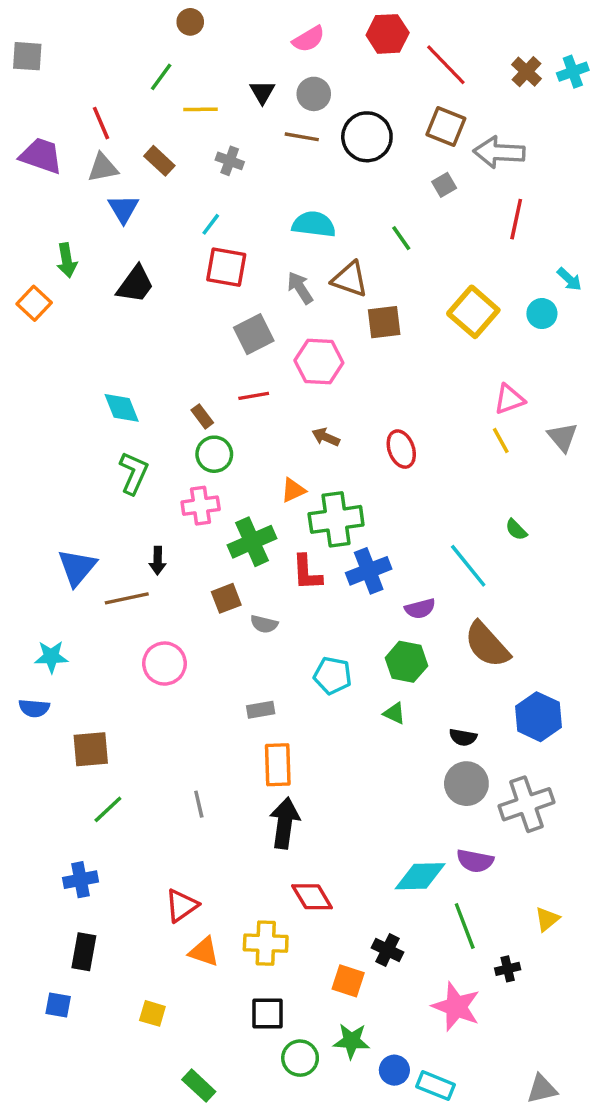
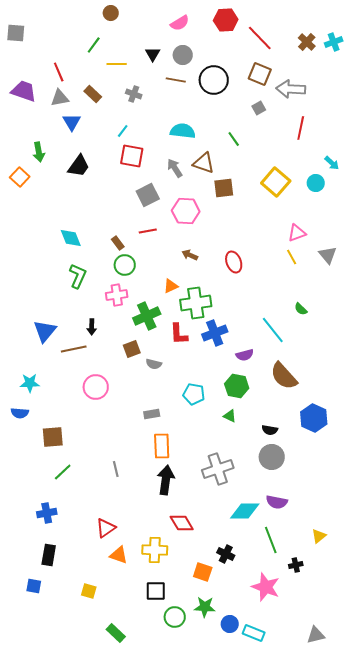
gray cross: (526, 804) -> (218, 469), moved

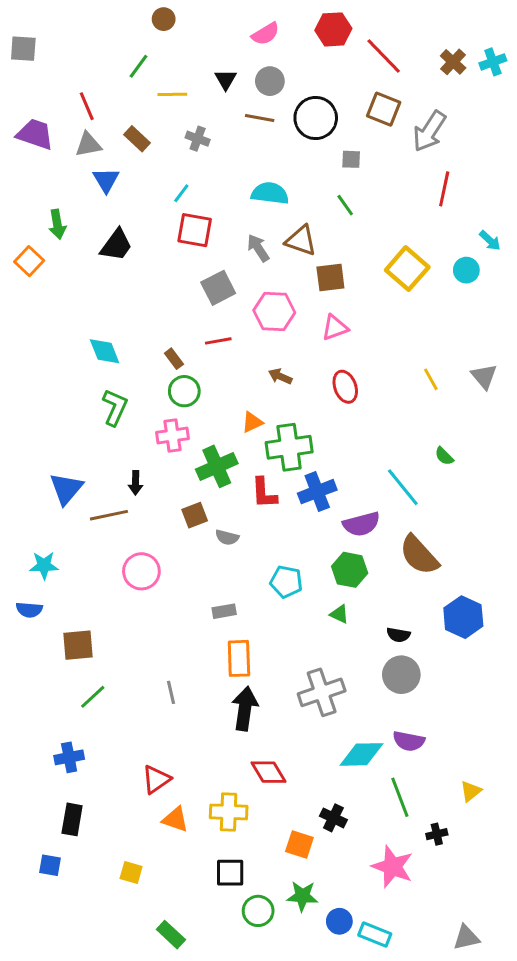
gray arrow: (291, 89) -> (429, 131), turned -60
gray square: (259, 108) -> (351, 159), moved, turned 32
pink triangle: (297, 233) -> (335, 328), moved
purple semicircle: (245, 355) -> (361, 524), size x1.4

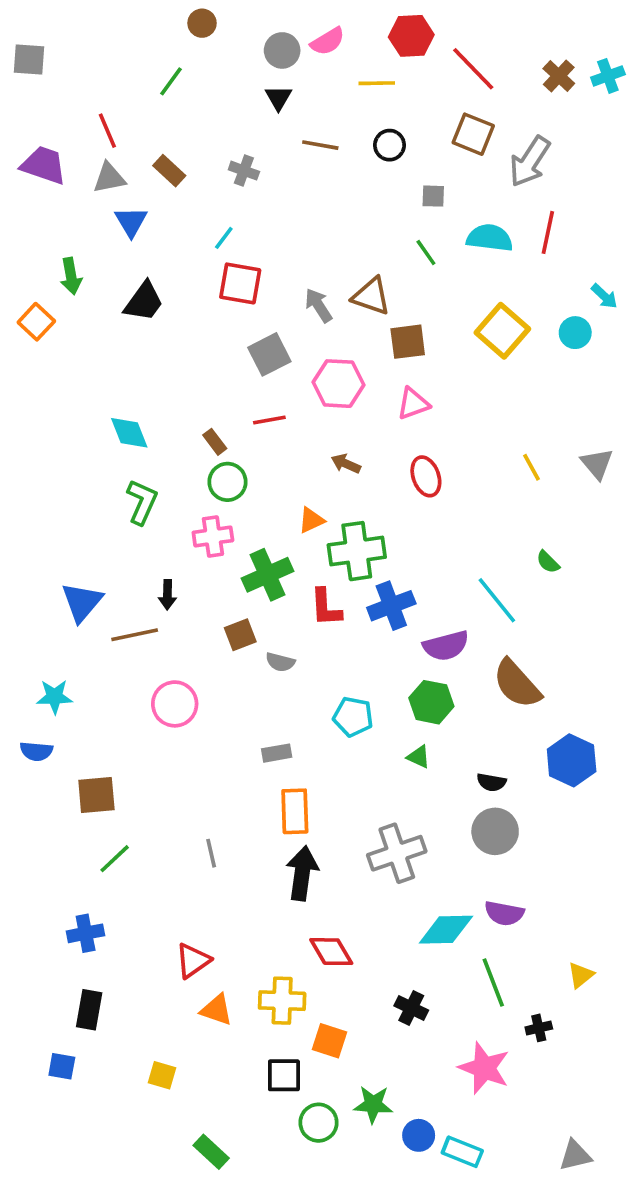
gray circle: (270, 81) -> (282, 50), moved
yellow line: (172, 94) -> (377, 83), moved
black circle: (316, 118) -> (390, 145), size x0.6
cyan semicircle: (270, 193) -> (490, 238), moved
orange square: (299, 844) -> (329, 1041), moved

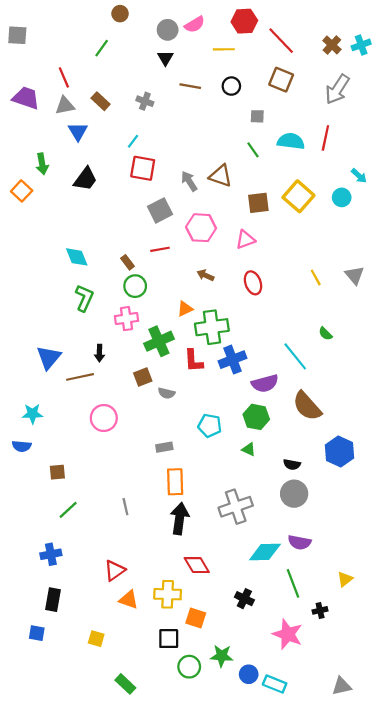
gray arrow: (530, 161) -> (337, 89), moved
brown square: (408, 342) -> (258, 203), moved
brown square: (96, 795) -> (57, 472), size x0.7

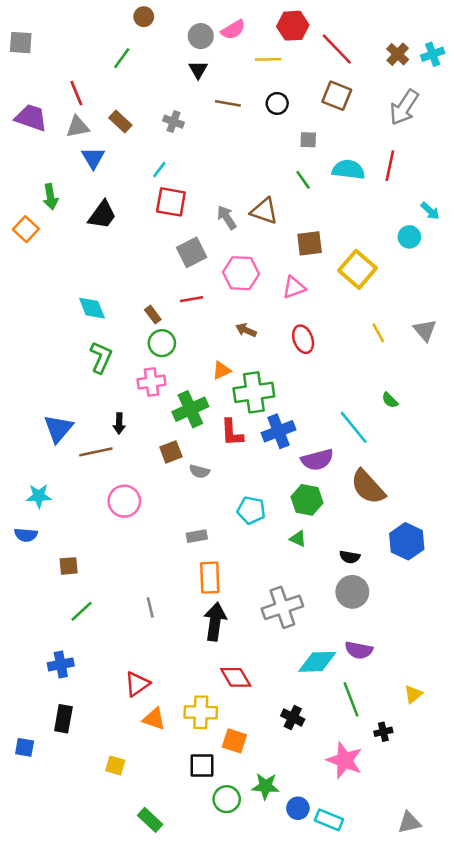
yellow square: (298, 196) -> (357, 269), moved
blue square: (37, 633) -> (25, 747), moved

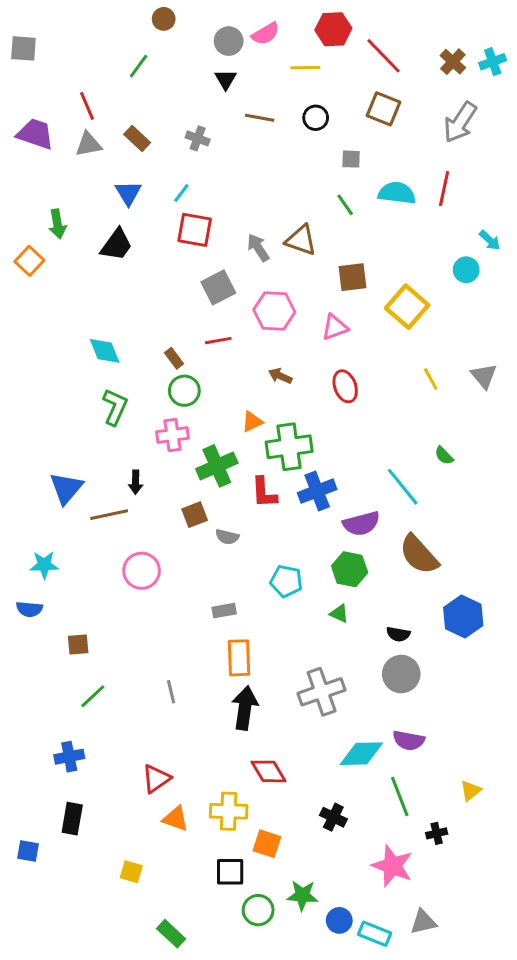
blue triangle: (93, 158) -> (128, 193), moved
gray triangle: (409, 822) -> (423, 922), moved

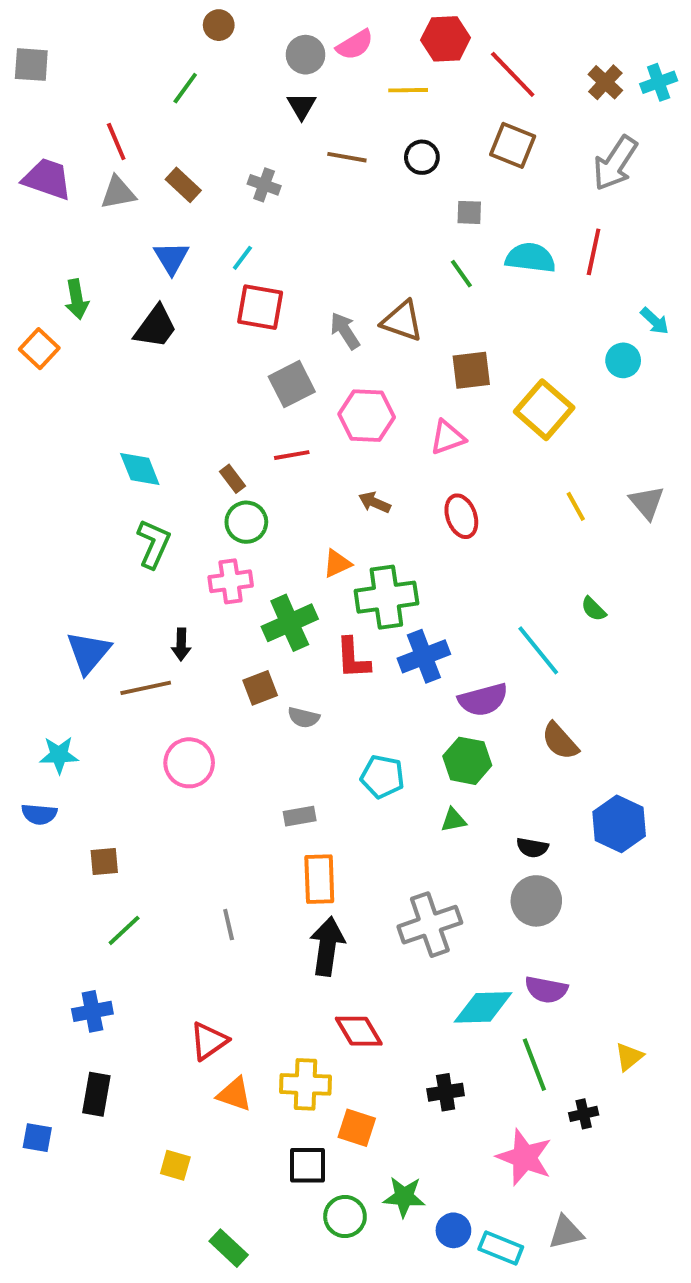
brown semicircle: (419, 555) -> (560, 741), size x0.7
green triangle: (339, 614) -> (453, 820), turned -36
black cross: (333, 817) -> (446, 1092), turned -35

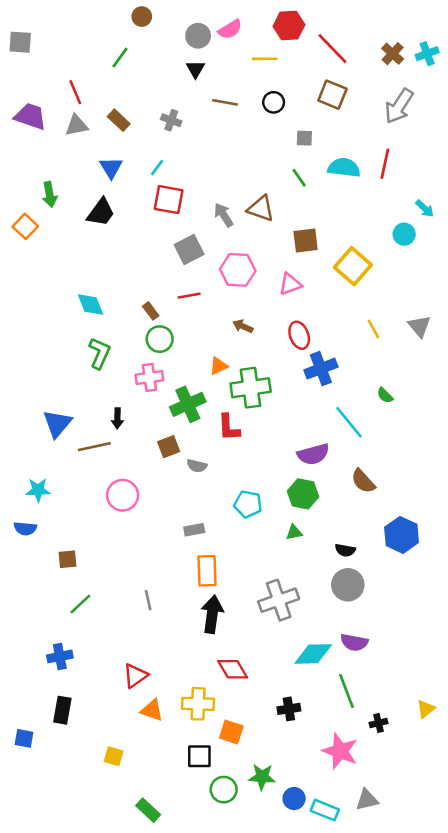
blue cross: (424, 656) -> (321, 369), moved
yellow triangle: (629, 1057) -> (426, 709), moved

